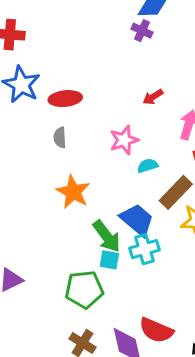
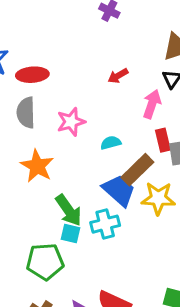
gray semicircle: (60, 138) -> (26, 113), size x1.5
pink star: (124, 140) -> (71, 122), moved
blue trapezoid: (137, 220) -> (119, 190), moved

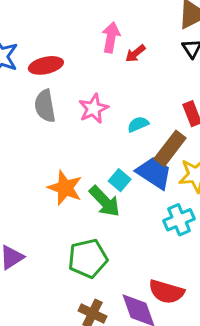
pink arrow: (152, 104) -> (111, 37), moved
orange star: (37, 166) -> (65, 188), moved
cyan cross: (105, 224) -> (179, 220), moved
cyan square: (71, 233) -> (120, 180), moved, turned 36

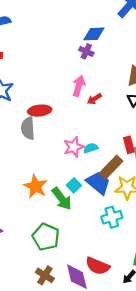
red ellipse: (46, 65) -> (40, 111), moved
pink star: (94, 109) -> (74, 147), moved
green pentagon: (88, 258) -> (46, 237), turned 30

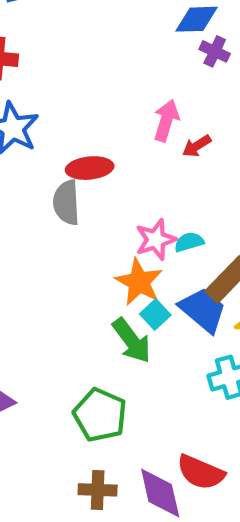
purple cross: (86, 51) -> (215, 51), moved
orange star: (35, 186) -> (139, 282), moved
brown cross: (45, 275) -> (98, 490), turned -30

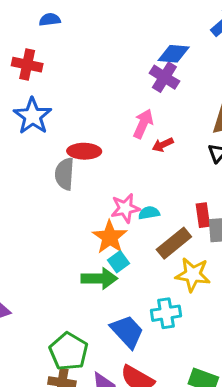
purple cross: (215, 51) -> (164, 77), moved, size x1.4
blue trapezoid: (203, 310) -> (127, 332), moved
green arrow: (132, 341) -> (99, 278), turned -60
green pentagon: (100, 415) -> (69, 351), moved

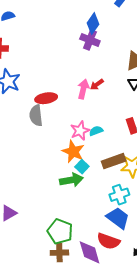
blue diamond: (174, 54) -> (93, 24), turned -50
pink arrow: (143, 124) -> (83, 89), moved
brown rectangle: (174, 243) -> (114, 161), moved, turned 30
blue trapezoid: (127, 332) -> (118, 218), moved

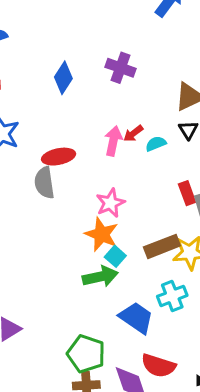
blue diamond: (93, 24) -> (63, 78), moved
cyan semicircle: (96, 131) -> (156, 144), moved
blue trapezoid: (118, 218) -> (136, 318), moved

